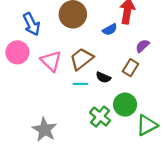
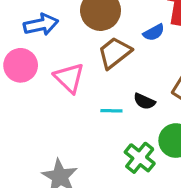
blue arrow: (32, 24) -> (41, 25), turned -75
brown trapezoid: (82, 59) -> (115, 53), moved

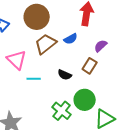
blue semicircle: (154, 32) -> (71, 39), moved
cyan line: (111, 111) -> (34, 79), moved

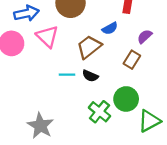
brown trapezoid: (46, 44) -> (89, 47), moved
pink triangle: (17, 60) -> (47, 36), moved
black semicircle: (65, 75) -> (90, 76), moved

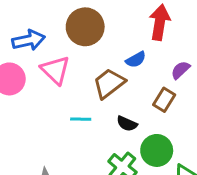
black semicircle: (90, 76) -> (127, 124), moved

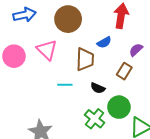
blue arrow: (29, 40) -> (25, 15), moved
brown trapezoid: (109, 83) -> (85, 59), turned 130

